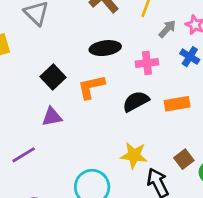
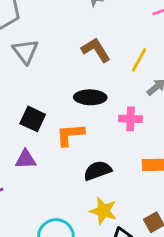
black square: (53, 77) -> (33, 119), turned -30
black semicircle: (136, 101) -> (98, 171), moved

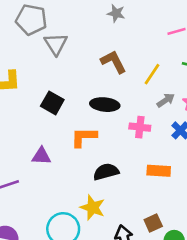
gray triangle: (25, 51) -> (56, 44), moved
black square: (33, 119) -> (52, 103), moved
yellow star: (103, 211) -> (93, 208), moved

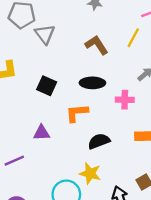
yellow line: (152, 74) -> (133, 38), moved

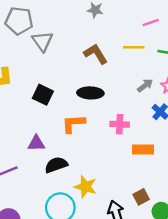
yellow line: (133, 38) -> (134, 47), turned 60
pink cross: (125, 100) -> (120, 124), moved
black semicircle: (99, 141) -> (56, 165), moved

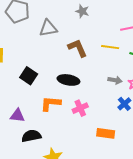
gray triangle: (42, 41) -> (48, 28), moved, turned 48
gray arrow: (145, 85) -> (115, 80), turned 40
pink cross: (120, 124) -> (80, 108), moved, turned -35

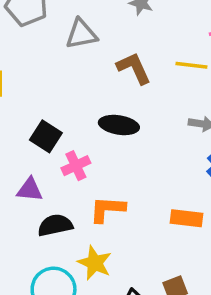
black square: (29, 76) -> (46, 136), moved
orange L-shape: (51, 103) -> (107, 209), moved
pink cross: (80, 108) -> (76, 166), moved

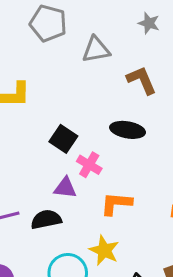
pink cross: (76, 166) -> (89, 165), turned -35
purple triangle: (30, 190) -> (65, 188), moved
black semicircle: (55, 225) -> (46, 219), moved

